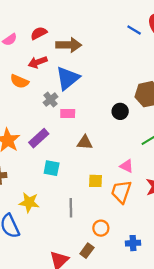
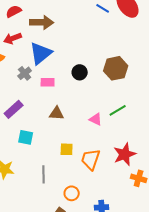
black circle: (120, 111) -> (80, 72), moved
pink rectangle: (68, 114) -> (48, 82), moved
pink triangle: (127, 166) -> (96, 119), moved

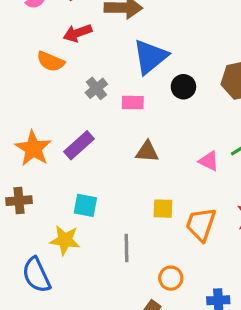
blue triangle: (41, 53) -> (150, 57), moved
cyan square: (26, 137) -> (85, 205), moved

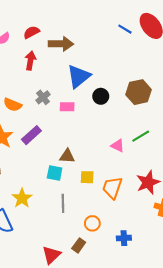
red arrow: (77, 33) -> (30, 61), turned 120
orange semicircle: (51, 61) -> (13, 105), moved
brown triangle: (147, 152) -> (67, 156), moved
cyan square: (85, 205) -> (55, 173), moved
yellow star: (65, 240) -> (22, 198), turned 30

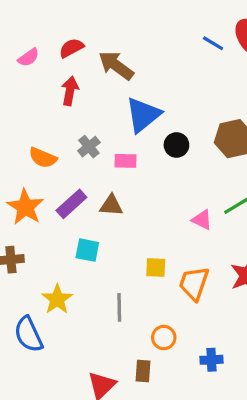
brown arrow: (61, 44) -> (116, 65), turned -145
brown triangle: (67, 156) -> (111, 205), moved
cyan square: (55, 173) -> (87, 250), moved
brown rectangle: (79, 245) -> (143, 371), turned -32

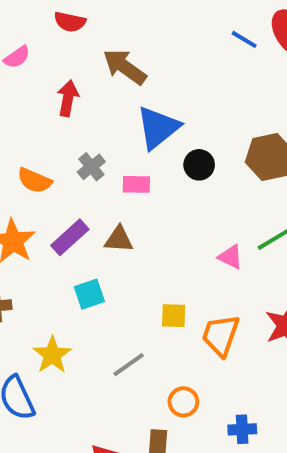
red semicircle: (71, 48) -> (70, 22), moved, turned -140
cyan square: (87, 250) -> (89, 294), turned -30
gray line: (119, 307) -> (129, 365), turned 56

